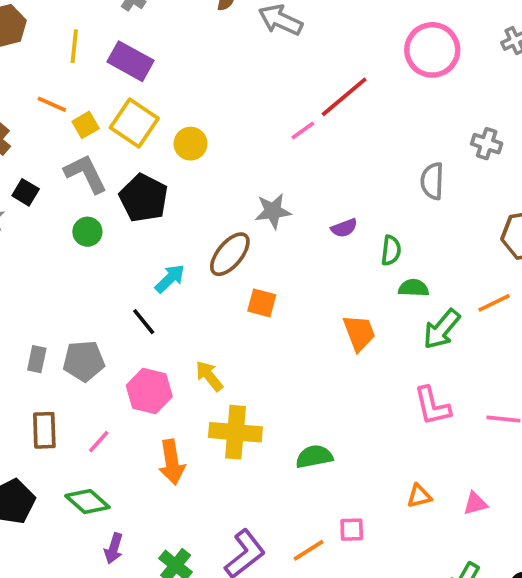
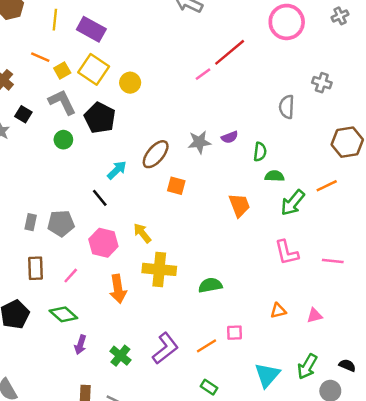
gray star: (273, 211) -> (199, 142), moved

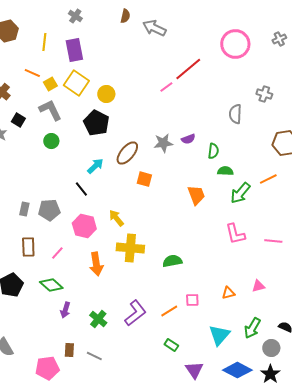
purple rectangle: (91, 29) -> (74, 50), turned 50
black pentagon: (100, 118) -> (96, 123), moved
orange triangle: (278, 311) -> (228, 293), moved

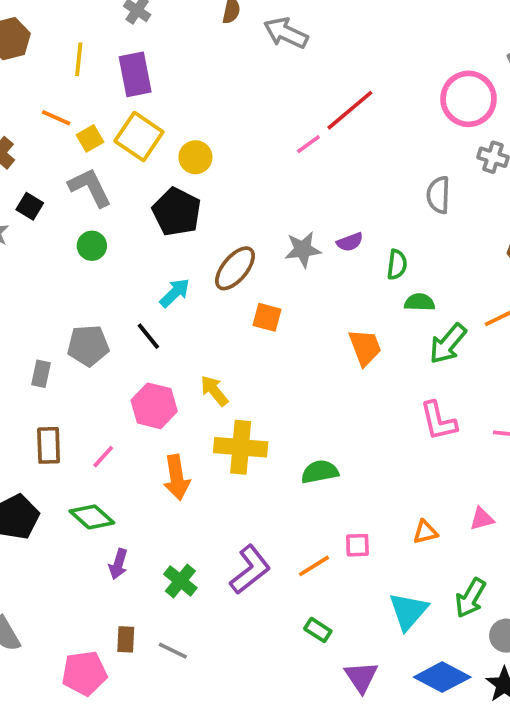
pink circle: (235, 44) -> (469, 99), moved
gray pentagon: (49, 210) -> (88, 346), moved

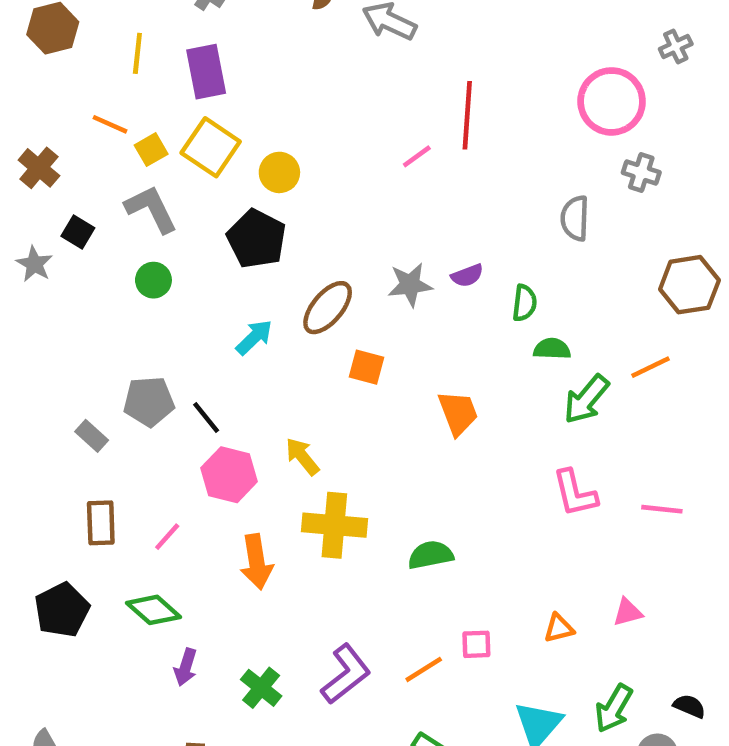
red line: (350, 110) -> (467, 115), turned -46
black line: (148, 336) -> (206, 418), moved
orange trapezoid: (365, 347) -> (458, 413), moved
gray rectangle: (41, 374) -> (92, 436), turned -60

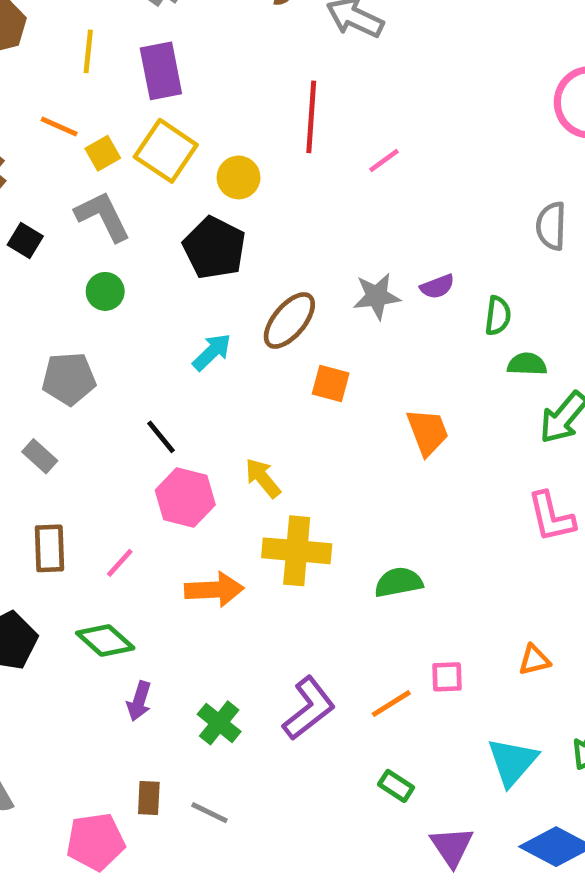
red line: (467, 115) -> (311, 117), moved
gray pentagon: (149, 401) -> (69, 379), moved
orange arrow: (257, 562) -> (214, 590), turned -84

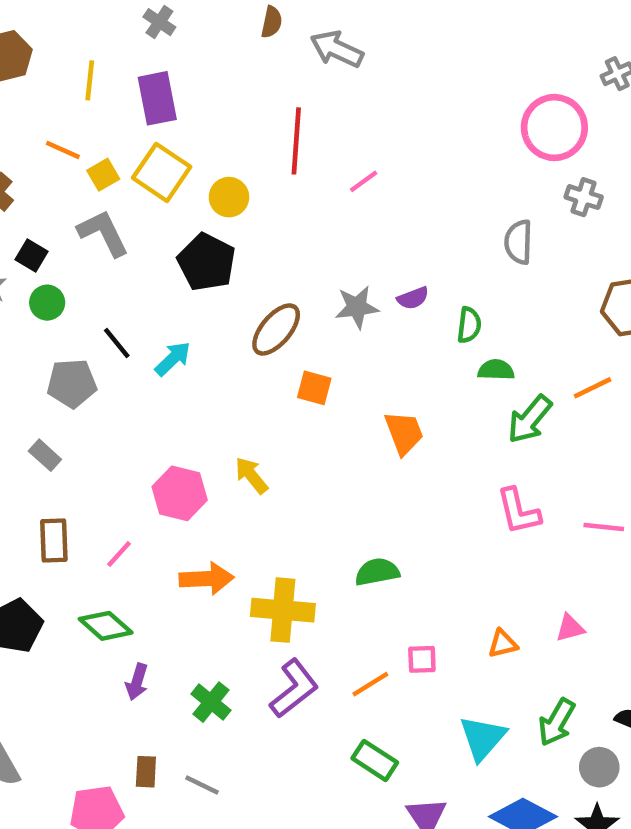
green circle: (105, 291) -> (47, 303), moved
cyan arrow: (212, 352) -> (173, 359), moved
black line: (161, 437) -> (117, 343), moved
yellow cross: (297, 551) -> (283, 610), moved
green rectangle: (396, 786) -> (375, 760), size x1.4

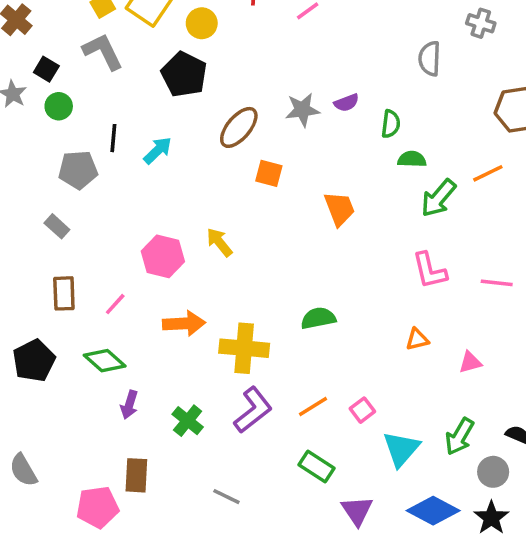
black line: (117, 343) -> (113, 138), turned 44
orange triangle: (503, 644) -> (417, 339), moved
pink square: (422, 659) -> (362, 410), moved, turned -35
brown rectangle: (146, 772) -> (136, 475), size x1.4
gray line: (202, 785) -> (226, 497), moved

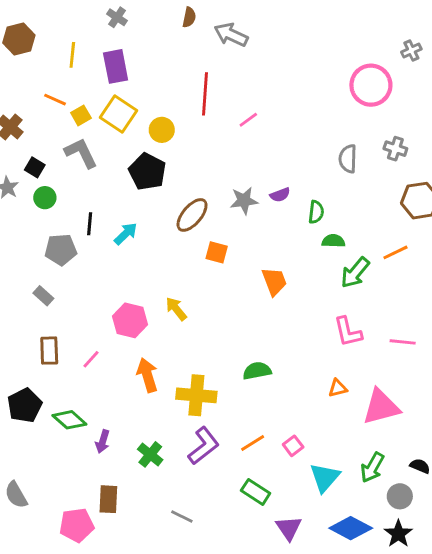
gray cross: (481, 23) -> (395, 149), moved
orange arrow: (184, 323) -> (147, 375), turned -104
green diamond: (105, 361) -> (69, 420), moved
pink triangle: (470, 362) -> (381, 407), size x2.0

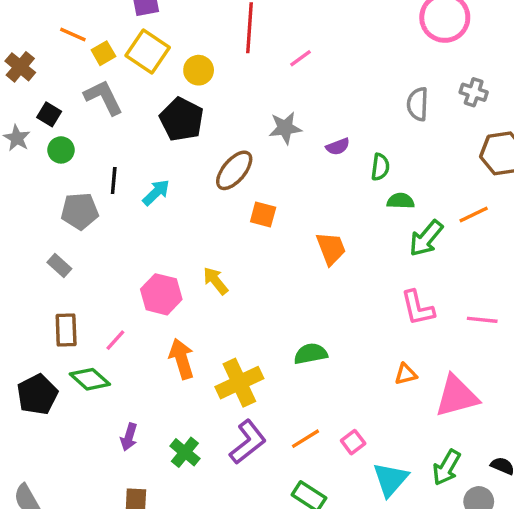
gray star: (244, 201) -> (285, 128), moved
yellow cross: (196, 395) -> (239, 383), turned -30
green diamond: (69, 420) -> (90, 379), moved

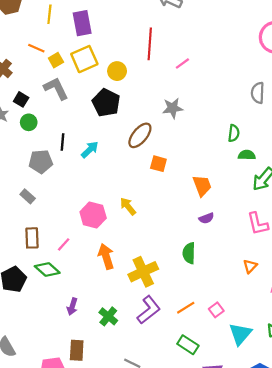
yellow square: (148, 51) -> (84, 59), turned 32
purple semicircle: (338, 147) -> (206, 218), moved
green semicircle: (311, 354) -> (189, 253), turned -78
orange triangle: (406, 374) -> (250, 266), turned -32

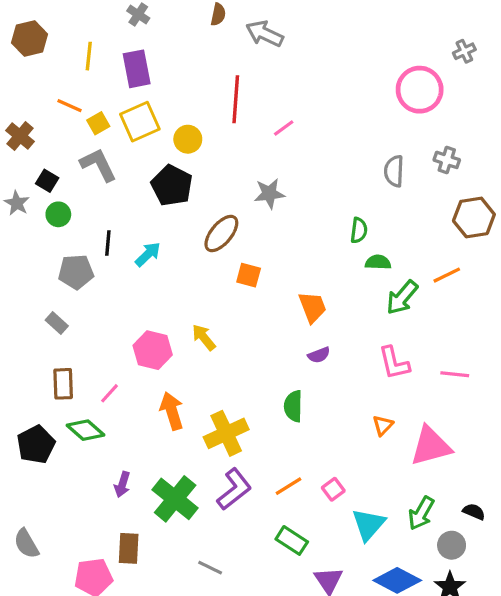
green cross: (108, 316) -> (175, 499), size x1.6

